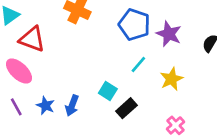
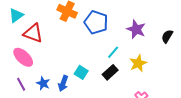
blue pentagon: (134, 25) -> (96, 22), moved
cyan square: (108, 91) -> (81, 72), moved
black rectangle: (126, 108) -> (110, 72), moved

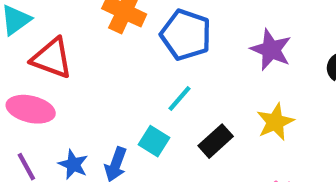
cyan line: (113, 52) -> (180, 99), moved
pink ellipse: (23, 57) -> (31, 109), turned -30

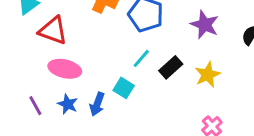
pink ellipse: (31, 109) -> (65, 69), moved
black rectangle: (216, 141) -> (171, 67), moved

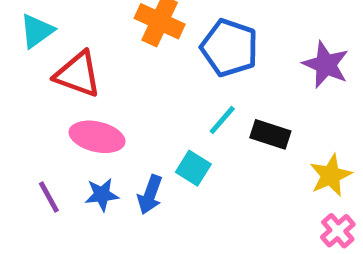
black rectangle: (171, 67) -> (270, 134), turned 60
yellow star: (208, 75) -> (331, 175), moved
blue star: (68, 104) -> (102, 195), turned -30

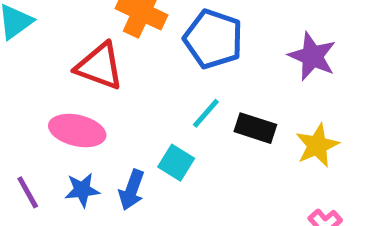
red triangle: (78, 74) -> (99, 66), moved
yellow star: (331, 175) -> (317, 145), moved

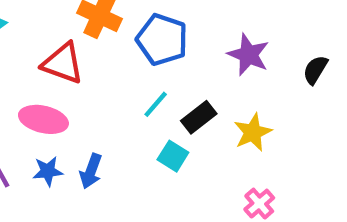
black rectangle: (255, 128) -> (199, 117), turned -56
cyan square: (176, 163) -> (173, 156), moved

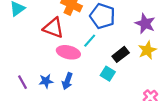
cyan line: (156, 104) -> (90, 41), moved
pink ellipse: (43, 119) -> (68, 52), moved
yellow star: (253, 132) -> (147, 50), moved

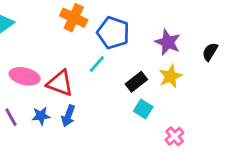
red triangle: (53, 28) -> (60, 83), moved
pink ellipse: (68, 52) -> (25, 76), moved
cyan square: (108, 74) -> (143, 109), moved

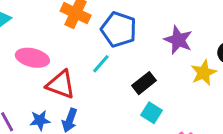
pink ellipse: (25, 76) -> (32, 58), moved
yellow star: (170, 76) -> (204, 73), moved

